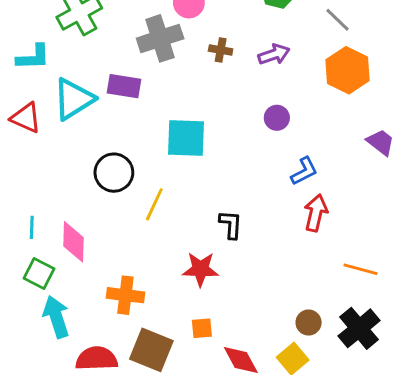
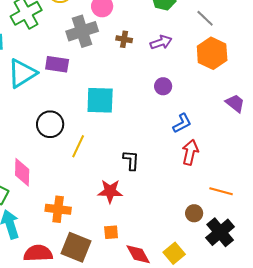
brown circle: (309, 323) -> (194, 213), moved

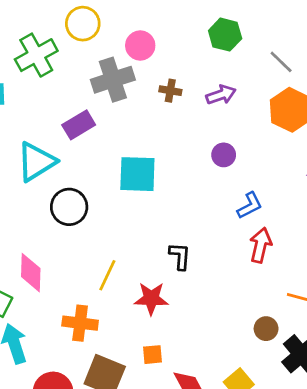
purple rectangle: (57, 64) -> (79, 125), turned -40
cyan triangle: (22, 73) -> (36, 162), moved
yellow line: (78, 146) -> (107, 275), moved

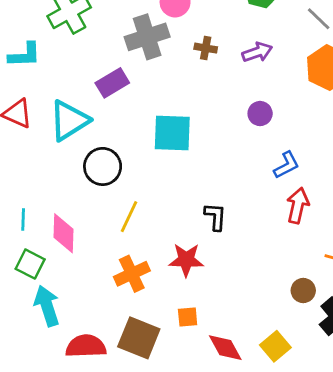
yellow line: (107, 275) -> (129, 217), moved
orange cross: (80, 323) -> (132, 274), moved, turned -32

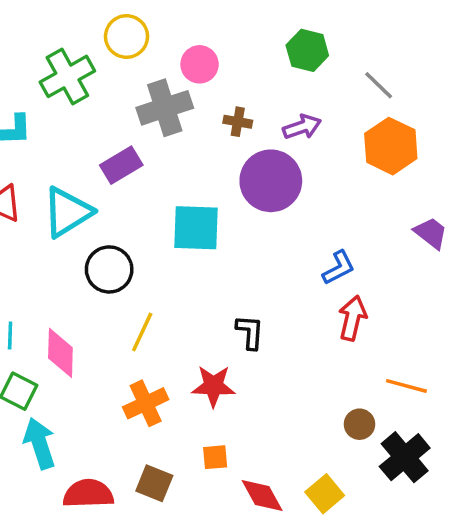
purple circle: (260, 114) -> (271, 181), moved, size x2.0
brown square: (139, 338) -> (154, 483), size x0.7

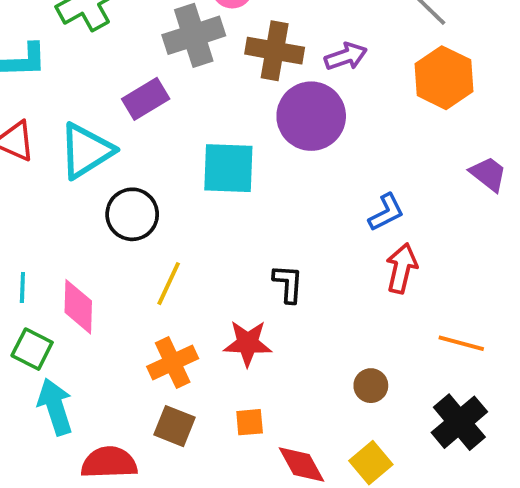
brown cross: (238, 122) -> (275, 51), size x1.8
brown circle: (359, 424) -> (371, 386), moved
brown square: (154, 483) -> (175, 426), moved

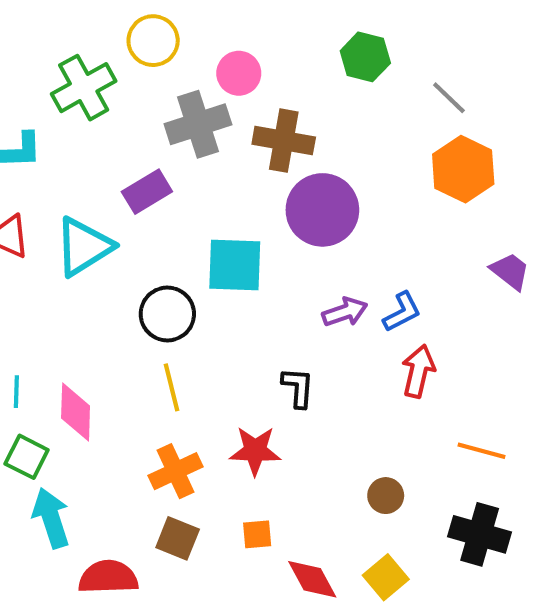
purple arrow: (346, 56) -> (345, 312), moved
black circle: (132, 214) -> (167, 314), moved
yellow line: (169, 284) -> (171, 387), turned -39
black cross: (459, 422) -> (480, 534), turned -34

